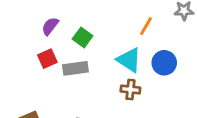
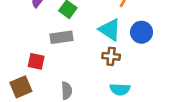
red square: (47, 59) -> (36, 61), moved, turned 36

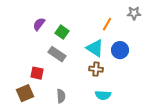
gray rectangle: (62, 37) -> (57, 54), turned 42

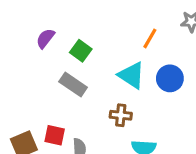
brown cross: (96, 69) -> (121, 115), moved
red square: (37, 73) -> (55, 135), moved

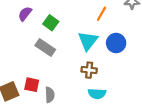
cyan triangle: (131, 75) -> (88, 41), turned 35
brown cross: (121, 115) -> (89, 70), moved

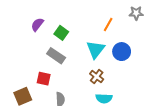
brown cross: (89, 70) -> (97, 77), turned 32
red square: (32, 85) -> (44, 79), moved

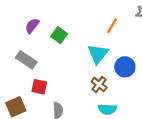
blue circle: (122, 52) -> (125, 67), moved
gray rectangle: (56, 56) -> (26, 60), moved

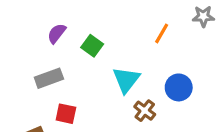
cyan triangle: (98, 54) -> (126, 80), moved
gray rectangle: (26, 60) -> (49, 78), turned -54

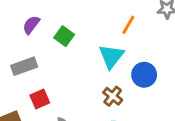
cyan triangle: (126, 80) -> (111, 56), moved
red square: (66, 114) -> (40, 99), turned -36

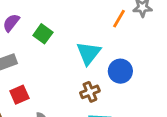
orange line: (128, 25) -> (119, 19), moved
brown cross: (113, 96) -> (90, 92), turned 30

